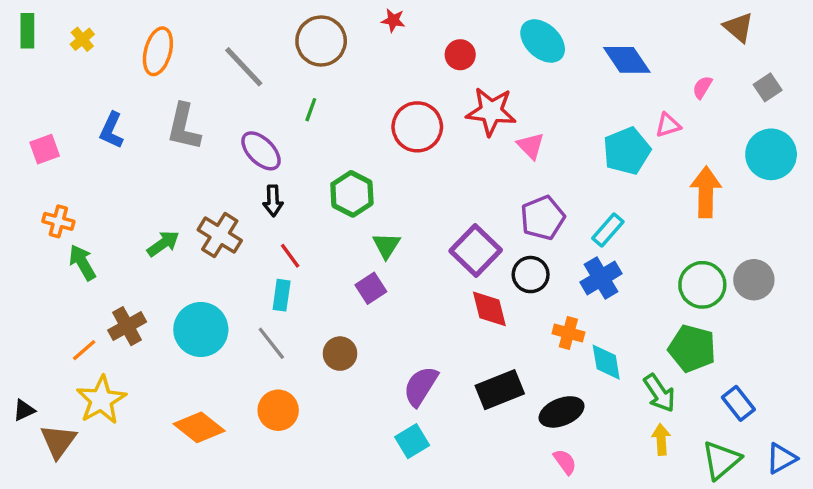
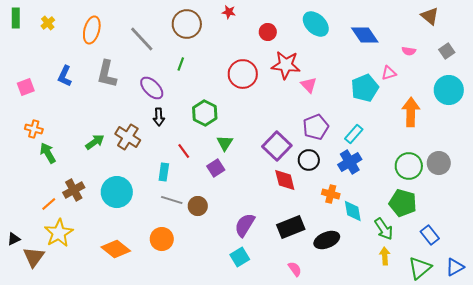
pink semicircle: (702, 87) -> (409, 51), turned -112
red line: (290, 256) -> (184, 151), moved
gray line: (271, 343) -> (172, 200), moved, turned -35
pink semicircle: (565, 462) -> (295, 269), moved

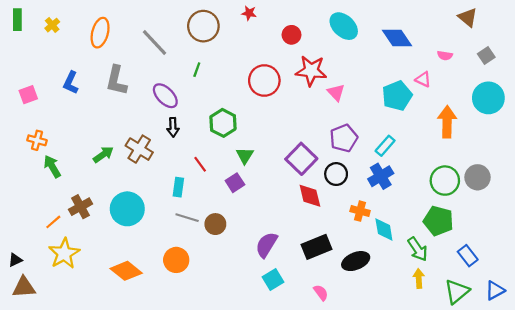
pink triangle: (389, 73) -> (423, 79), turned 42
brown triangle: (34, 257) -> (24, 287), moved, turned 50
cyan square: (240, 257) -> (273, 280), moved

